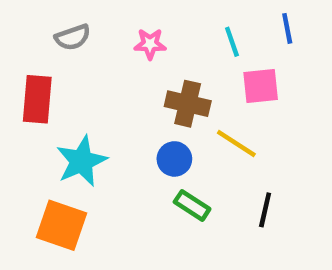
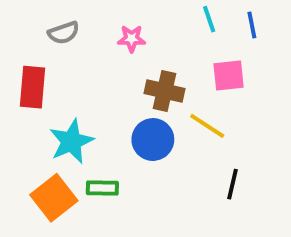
cyan line: (232, 42) -> (209, 19), moved
blue circle: (174, 159) -> (153, 140), size x1.4
green rectangle: (192, 205) -> (102, 188), moved, turned -32
orange square: (62, 225) -> (54, 198), turned 33

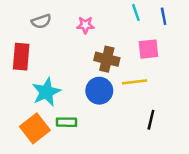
yellow line: (207, 126) -> (135, 82), turned -40

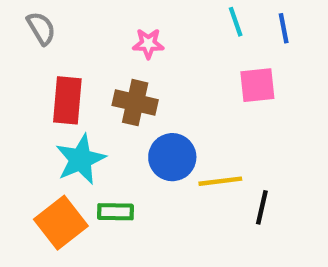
gray semicircle: (41, 21) -> (41, 28), moved, turned -102
red rectangle: (21, 57) -> (67, 100), moved
brown cross: (107, 59) -> (135, 103), moved
yellow line: (135, 82) -> (220, 181), moved

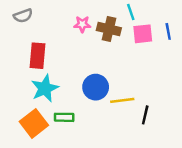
gray semicircle: (41, 28) -> (23, 16), turned 102
blue line: (284, 28) -> (168, 31), moved
pink square: (257, 85) -> (143, 34), moved
brown cross: (135, 103) -> (109, 29), moved

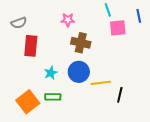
gray semicircle: (23, 16) -> (19, 23), moved
brown cross: (109, 29) -> (81, 43), moved
blue line: (168, 31) -> (139, 16), moved
cyan star: (45, 88) -> (51, 73), moved, size x0.6

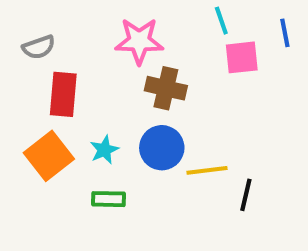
pink star: (68, 20) -> (139, 41), size x1.6
orange square: (28, 102) -> (49, 156), moved

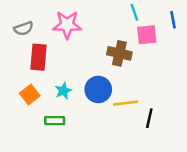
pink star: (139, 41) -> (67, 25), moved
brown cross: (166, 88) -> (119, 53), moved
orange square: (49, 156) -> (30, 94), size x0.7
green rectangle: (108, 199) -> (55, 121), moved

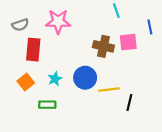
blue line: (173, 20) -> (150, 27), moved
pink square: (147, 35) -> (128, 42), moved

